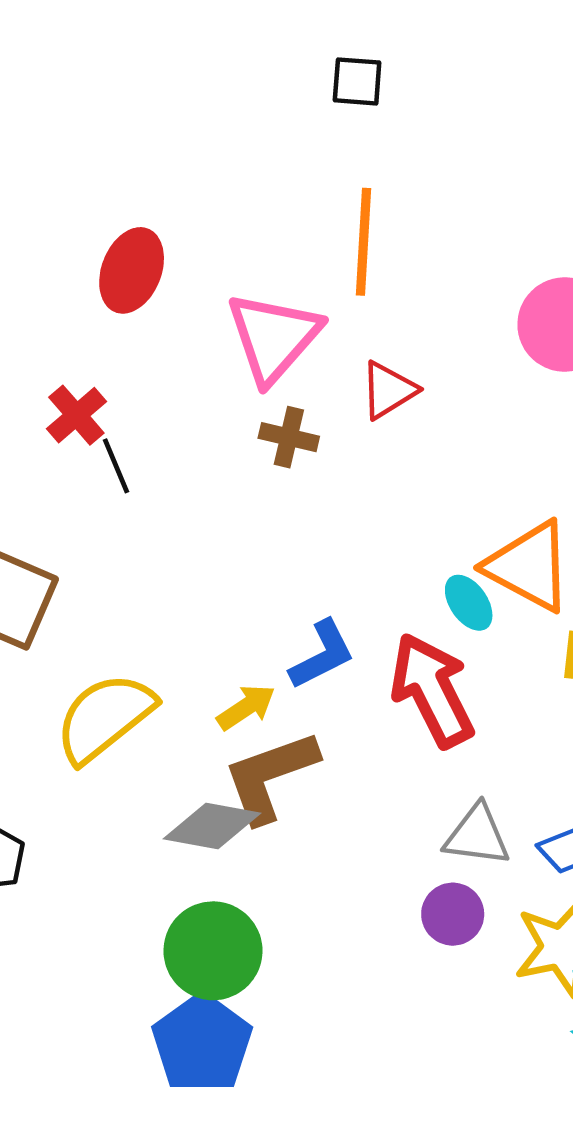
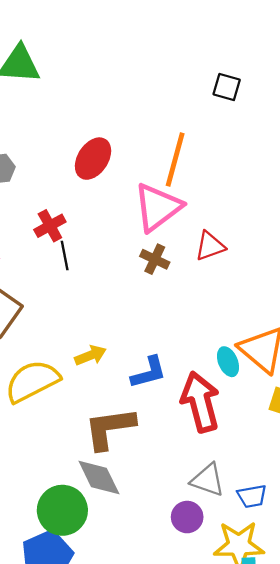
orange line: (363, 242) -> (175, 160), moved
yellow arrow: (246, 707) -> (90, 355), moved
gray diamond: (212, 826) -> (99, 477), moved, turned 42

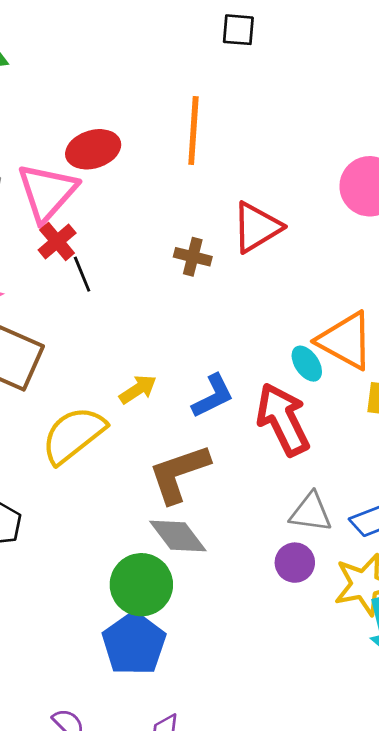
red ellipse: (93, 159) -> (93, 149), turned 51
pink triangle: (158, 207) -> (47, 192), moved
red triangle: (210, 246) -> (257, 227), size x1.4

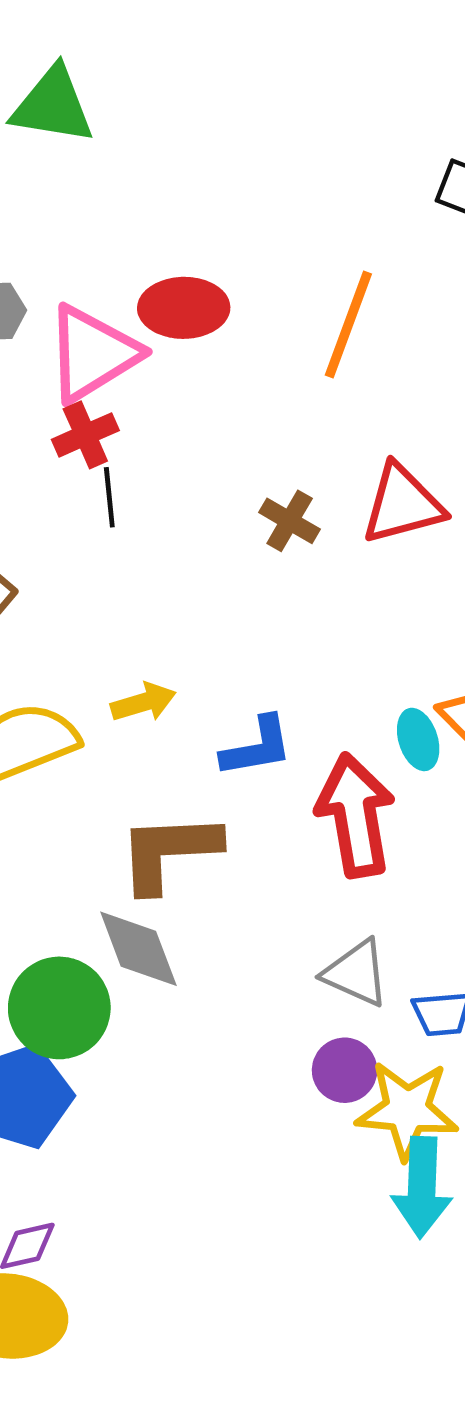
purple circle: (295, 563) -> (345, 1070), moved

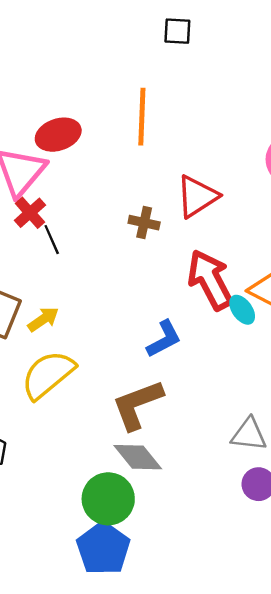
yellow arrow: (143, 702) -> (43, 319), moved
red arrow: (355, 815) -> (210, 280), moved

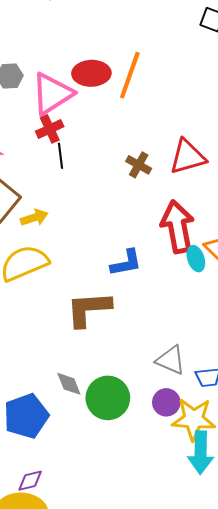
orange line: (142, 117) -> (130, 75), moved
gray diamond: (138, 457) -> (69, 384), moved, size x0.7
green circle: (108, 499) -> (108, 398), moved

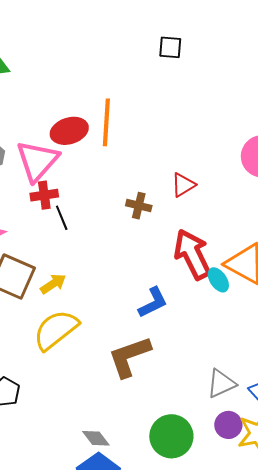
red cross: (50, 129) -> (44, 195), turned 32
red triangle: (188, 157) -> (183, 185), size x0.7
gray triangle: (171, 360) -> (221, 384), turned -32
gray diamond: (69, 384) -> (96, 438), moved

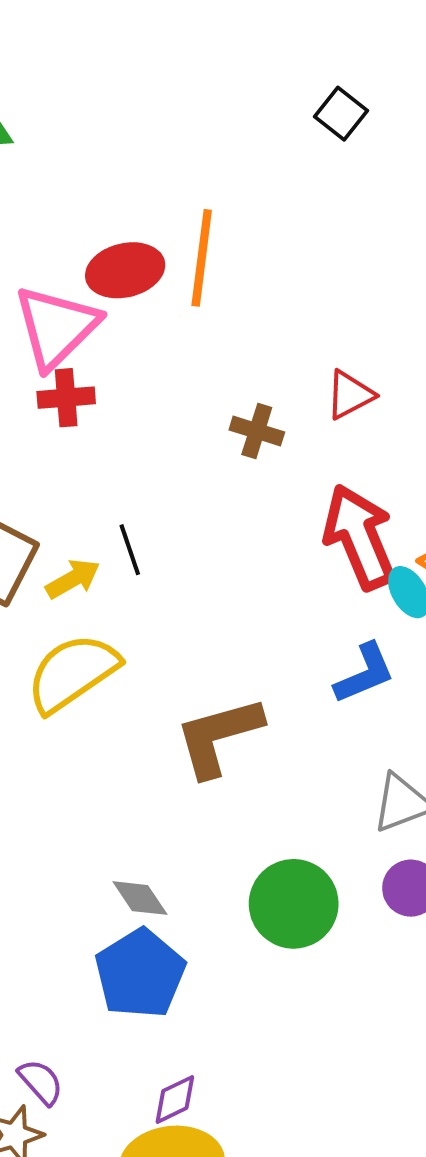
black square: (170, 47) -> (341, 114), turned 30
black line: (62, 218) -> (130, 550), moved
blue L-shape: (153, 303) -> (365, 673), moved

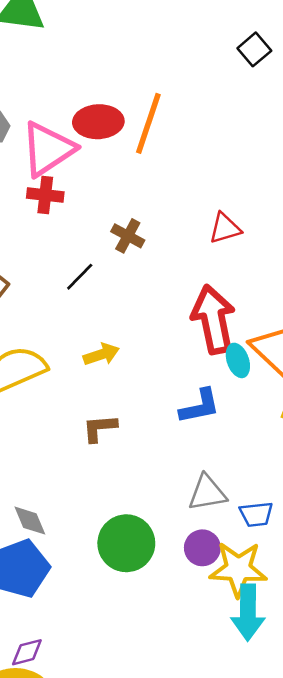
brown cross: (257, 431) -> (128, 236), moved
black line: (130, 550) -> (80, 277), moved, turned 52
yellow arrow: (73, 579) -> (101, 354), moved
brown L-shape: (219, 736) -> (100, 428), size x0.6

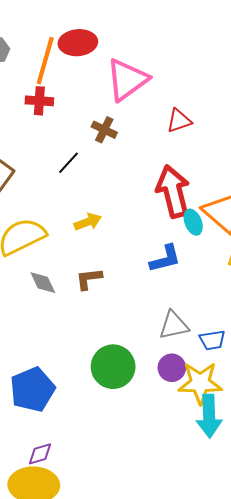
orange line: (148, 123) -> (45, 61), moved
pink triangle: (48, 149) -> (127, 80), moved
gray diamond: (30, 521) -> (43, 283), moved

